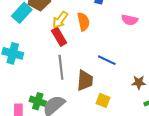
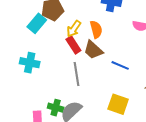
brown trapezoid: (85, 80) -> (93, 50), moved, turned 130
yellow square: (103, 100) -> (118, 104), size x1.5

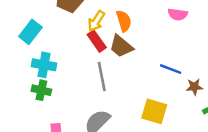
cyan rectangle: (37, 23) -> (30, 32), moved
blue line: (120, 65) -> (171, 69), moved
green cross: (56, 108) -> (41, 90), moved

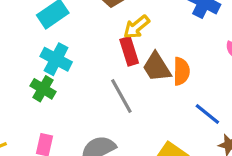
orange semicircle: (124, 21) -> (181, 71), moved
gray line: (102, 76) -> (121, 96), turned -36

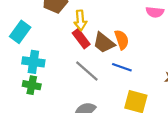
yellow arrow: (136, 27) -> (80, 20), turned -36
blue line: (207, 114) -> (122, 67), moved

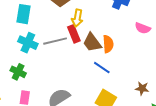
cyan rectangle: (20, 32) -> (23, 14), turned -42
gray line: (87, 71) -> (55, 41), moved, turned -70
green cross: (32, 85) -> (18, 72), moved

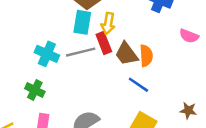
cyan rectangle: (23, 14) -> (82, 22), moved

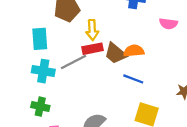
cyan rectangle: (82, 22) -> (40, 39), moved
red rectangle: (104, 43) -> (93, 49), turned -66
orange semicircle: (146, 56) -> (134, 51), turned -78

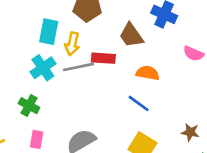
yellow arrow: (92, 30) -> (72, 44), moved
brown trapezoid: (115, 53) -> (131, 35), moved
cyan cross: (43, 71) -> (43, 68), turned 30

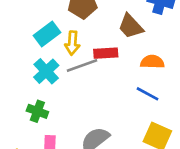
cyan rectangle: (49, 32) -> (47, 34), turned 50

